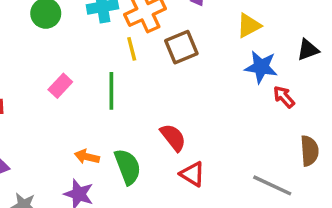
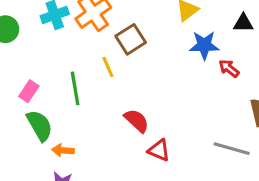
yellow line: (132, 49) -> (108, 67), moved
black triangle: (308, 50) -> (243, 23), turned 30
green semicircle: (128, 167) -> (40, 125), moved

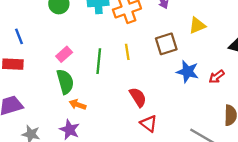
brown square: (131, 39) -> (166, 44), moved
blue star: (204, 45) -> (188, 72), moved
red arrow: (229, 68) -> (217, 77), turned -91

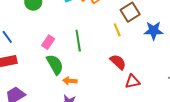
yellow line: (127, 52) -> (117, 30), moved
red triangle: (149, 123) -> (132, 81), turned -35

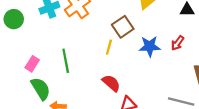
yellow line: (117, 30) -> (109, 47), turned 40

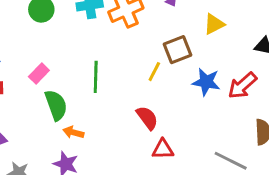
red arrow: (177, 43) -> (242, 86), size x1.5
pink rectangle: (32, 64) -> (39, 73), moved

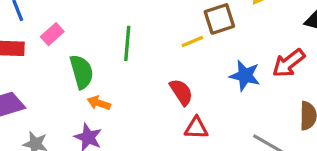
yellow line: (154, 72) -> (192, 42), turned 36
pink rectangle: (39, 73) -> (52, 34), moved
blue star: (206, 82) -> (245, 76), moved

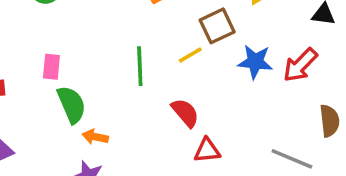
pink rectangle: (52, 34) -> (51, 67), moved, turned -35
green line: (127, 43) -> (140, 66), moved
blue star: (245, 76) -> (255, 62), moved

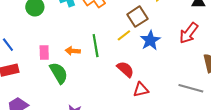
blue star: (255, 62) -> (150, 40), moved, turned -30
orange arrow: (95, 137) -> (73, 51), moved

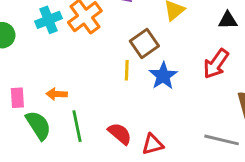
yellow line: (124, 35) -> (127, 70), turned -48
green line: (96, 46) -> (77, 126), moved
red semicircle: (125, 69) -> (120, 134), moved

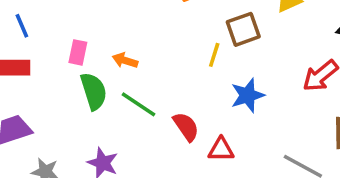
blue star: (163, 76) -> (248, 95), moved
green line: (77, 126) -> (139, 104), turned -60

